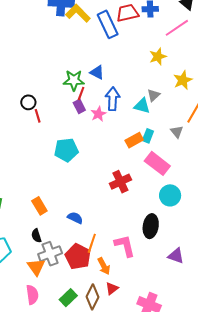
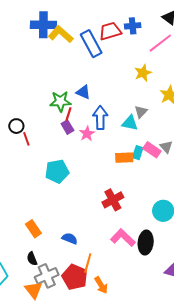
orange rectangle: (134, 140) -> (124, 158), turned 30
pink rectangle: (157, 163) -> (152, 150), moved, size x0.7
pink L-shape: (125, 246) -> (123, 238), moved, turned -30

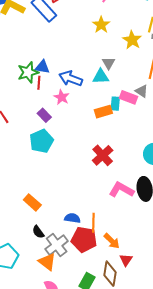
blue triangle: (83, 92) -> (42, 67), moved
blue arrow: (100, 118) -> (71, 79), turned -55
purple rectangle: (67, 127) -> (44, 115), moved
blue semicircle: (70, 239) -> (72, 218), moved

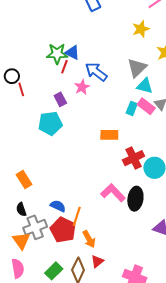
gray triangle: (109, 63) -> (137, 68), size x1.5
cyan triangle: (101, 77) -> (145, 86), moved
orange rectangle: (103, 112) -> (109, 135), moved
red cross: (103, 155) -> (134, 158), moved

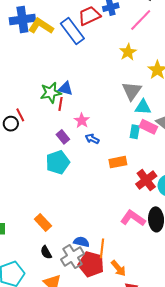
blue arrow: (96, 72) -> (92, 139), moved, size x0.6
red line: (21, 89) -> (20, 115), moved
gray cross: (35, 227) -> (72, 257), moved

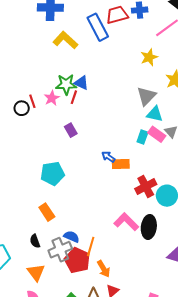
yellow L-shape: (41, 26) -> (65, 40), moved
pink star: (82, 121) -> (52, 98), moved
blue arrow: (92, 139) -> (108, 157), moved
cyan pentagon: (58, 162) -> (52, 173), moved
orange rectangle: (43, 223) -> (47, 212), moved

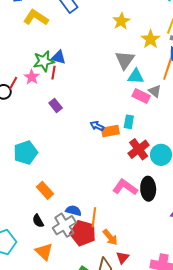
red line: (32, 101) -> (13, 83), turned 56
cyan rectangle: (142, 137) -> (129, 122), moved
cyan pentagon: (52, 173) -> (26, 153), moved

